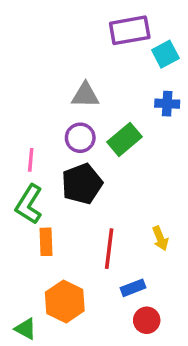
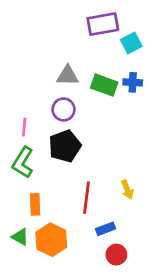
green rectangle: (125, 139) -> (104, 85), moved, turned 60
orange rectangle: (46, 242) -> (35, 204), moved
green triangle: (26, 329) -> (20, 237), moved

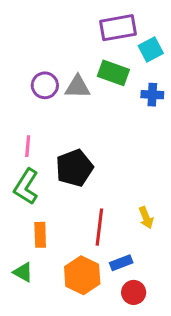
green rectangle: (104, 85) -> (113, 73), moved
purple circle: (64, 109) -> (45, 85), moved
orange hexagon: (51, 240) -> (82, 275), moved

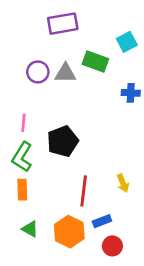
purple rectangle: (118, 28) -> (63, 24), moved
blue cross: (152, 95) -> (131, 93), moved
orange rectangle: (40, 235) -> (22, 190), moved
green triangle: (23, 272) -> (30, 229), moved

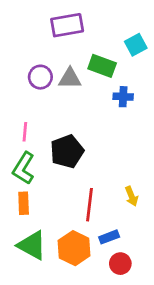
blue cross: (131, 93) -> (123, 97), moved
green triangle: (30, 229) -> (32, 245), size x1.6

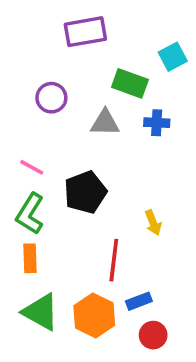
gray triangle: (70, 78) -> (105, 123), moved
pink line: (25, 132) -> (32, 167), turned -66
yellow arrow: (132, 196) -> (153, 223), moved

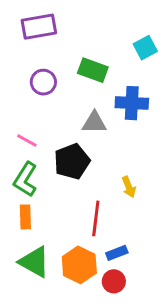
purple rectangle: (85, 32) -> (39, 27), moved
green rectangle: (130, 83) -> (93, 70), moved
gray triangle: (105, 123) -> (94, 123), moved
blue cross: (157, 123) -> (132, 103), size x1.5
red circle: (153, 335) -> (114, 281), moved

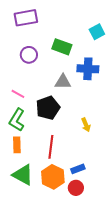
red line: (96, 218) -> (51, 147), moved

